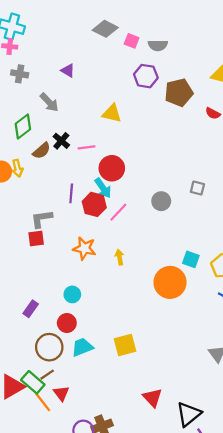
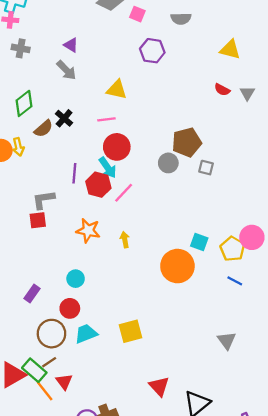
gray semicircle: (158, 45) -> (181, 19), moved
brown pentagon: (179, 93) -> (187, 142), moved
gray arrow: (49, 102) -> (66, 70), moved
pink line: (87, 147) -> (106, 119), moved
gray circle: (161, 201) -> (168, 163), moved

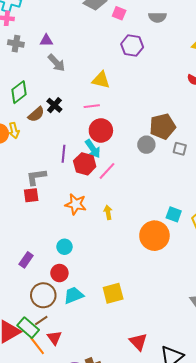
purple triangle: (71, 45) -> (46, 41), moved, turned -32

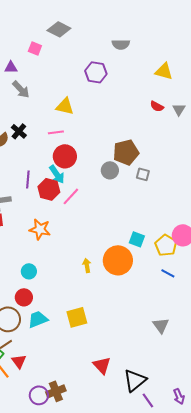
pink square: (119, 13) -> (35, 48), moved
yellow arrow: (108, 212) -> (87, 265), moved

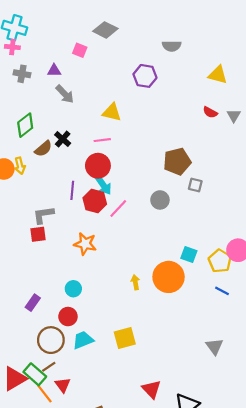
red circle: (65, 156) -> (98, 166), moved
gray circle: (110, 170) -> (160, 200), moved

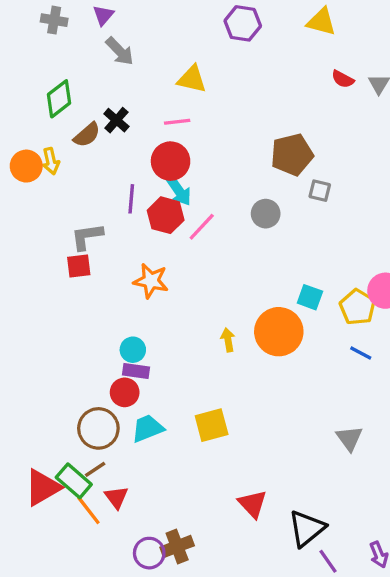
purple triangle: (54, 71) -> (103, 15), turned -48
yellow triangle: (218, 75) -> (321, 22), moved
purple rectangle: (33, 303) -> (136, 371), moved, turned 63

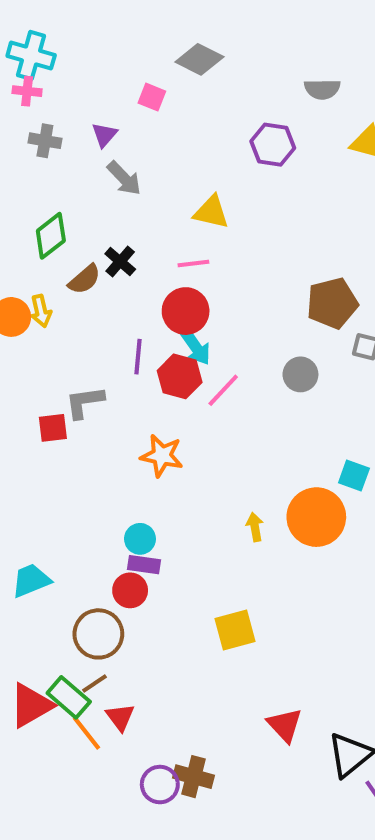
red square: (79, 266) -> (53, 428), moved
cyan trapezoid: (148, 428) -> (31, 580), moved
brown cross: (177, 546) -> (193, 777), turned 36

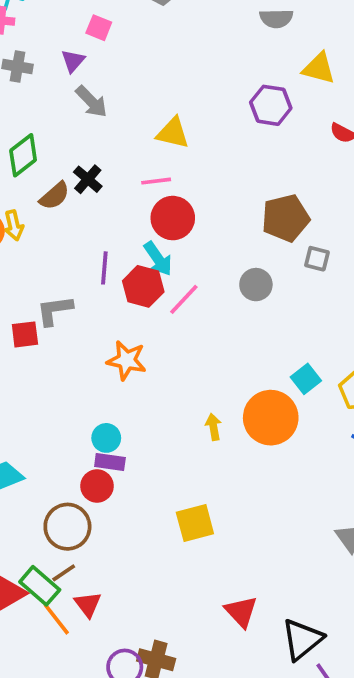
pink square: (152, 97) -> (99, 28), moved
purple hexagon: (273, 145) -> (271, 105), moved
red circle: (186, 311) -> (173, 218), moved
cyan square: (354, 475) -> (306, 379), turned 32

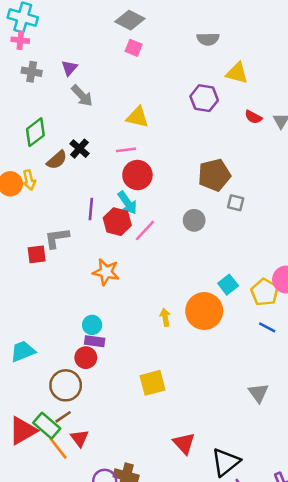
pink square: (99, 28) -> (134, 48), moved

